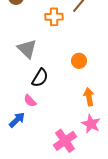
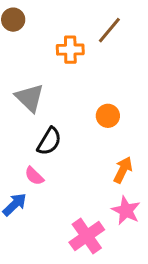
orange arrow: (89, 97) -> (123, 170), turned 36

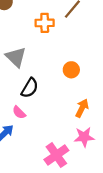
pink star: (126, 211) -> (84, 137), turned -30

